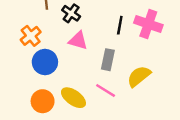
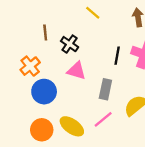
pink line: (106, 91) -> (103, 119), turned -72

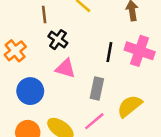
brown line: (45, 32) -> (44, 14), moved
orange cross: (30, 66) -> (15, 51), moved

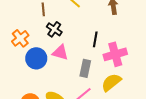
pink cross: (140, 51) -> (115, 54), moved, turned -35
blue circle: (30, 91) -> (36, 58), moved

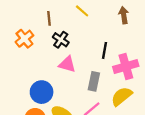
orange cross: (20, 38) -> (24, 39), moved
blue circle: (36, 58) -> (42, 92), moved

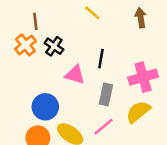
brown line: (49, 18) -> (35, 21), moved
black cross: (61, 40) -> (54, 46), moved
black line: (105, 50) -> (101, 59), moved

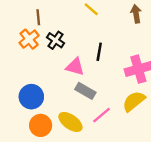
gray rectangle: (106, 94) -> (85, 91), moved, turned -72
blue circle: (45, 107) -> (31, 97), moved

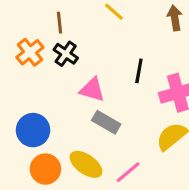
brown line: (38, 17) -> (59, 23), moved
black line: (99, 52) -> (139, 71), moved
pink line: (102, 115) -> (128, 172), moved

